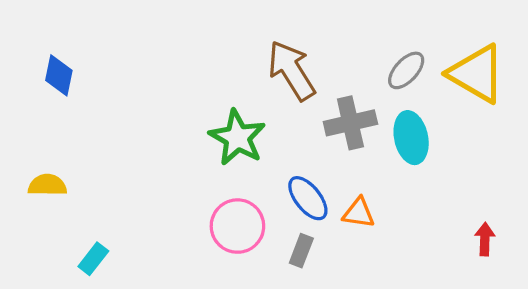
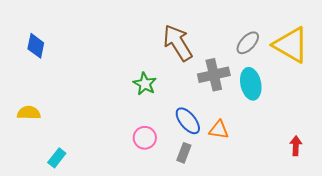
green star: (237, 138) -> (145, 84), size x0.7
pink circle: (237, 226) -> (145, 138), size x0.7

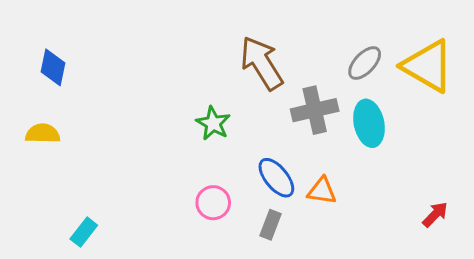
yellow semicircle: (29, 113) -> (43, 134), moved
red arrow: (296, 146) -> (435, 214), turned 42

